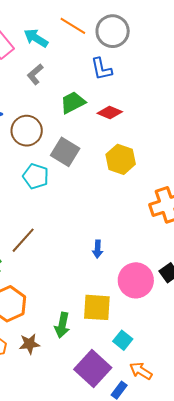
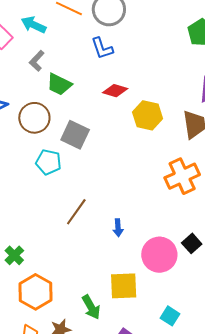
green trapezoid: (73, 103) -> (59, 84), moved, turned -120
yellow hexagon: (121, 159) -> (148, 115), moved
brown line: (23, 240) -> (76, 212), moved
green arrow: (62, 325) -> (91, 307), turned -35
cyan square: (123, 340) -> (170, 316), moved

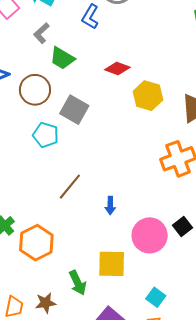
blue L-shape: (102, 48) -> (90, 17), moved, turned 45
orange hexagon: (35, 292) -> (36, 243), moved

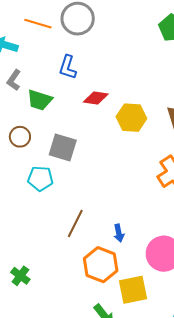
blue L-shape: (90, 17) -> (68, 67), moved
brown circle: (35, 90) -> (20, 137), size x0.7
orange hexagon: (36, 243) -> (101, 265), moved

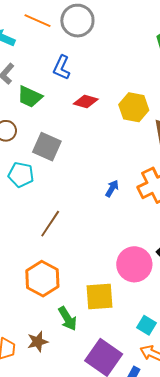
yellow hexagon: (131, 118) -> (134, 107), moved
blue arrow: (119, 233) -> (112, 188), moved, turned -144
orange hexagon: (101, 265) -> (42, 279), moved

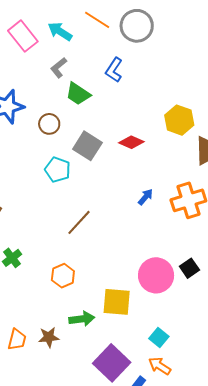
red diamond: (86, 101) -> (131, 142), moved
orange hexagon: (42, 279) -> (63, 276), size x0.7
green arrow: (68, 319) -> (82, 319), turned -75

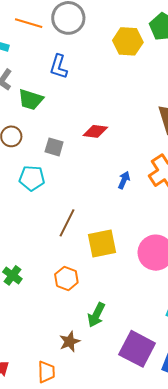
yellow hexagon: (179, 120) -> (128, 41), moved
gray square: (87, 146) -> (54, 147), size x0.7
yellow square: (117, 302) -> (102, 243), moved
green arrow: (82, 319) -> (96, 315), turned 140
orange trapezoid: (17, 340) -> (46, 372), moved

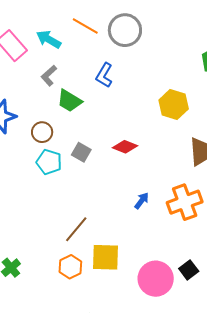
yellow hexagon: (128, 41) -> (174, 105), moved
cyan pentagon: (32, 178) -> (49, 162), moved
orange hexagon: (66, 278) -> (70, 267), moved

